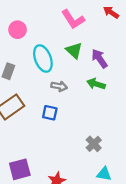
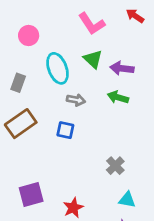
purple arrow: (99, 59) -> (122, 68), turned -48

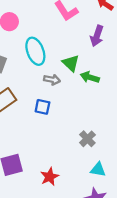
green triangle: (93, 59) -> (71, 63), moved
purple arrow: (122, 68) -> (97, 36), moved, turned -78

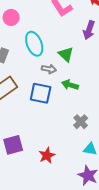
green arrow: (90, 77) -> (70, 85), moved
blue square: (42, 107) -> (41, 93), size x1.5

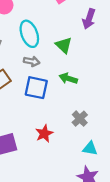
gray arrow: (49, 69) -> (32, 61), moved
red star: (47, 155) -> (44, 134), moved

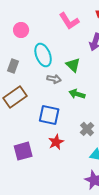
gray arrow: (32, 61) -> (54, 79), moved
blue square: (36, 88) -> (49, 115), moved

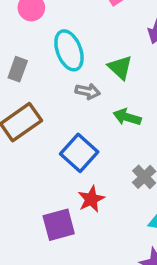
blue square: (49, 115) -> (79, 153), turned 30
purple square: (23, 151) -> (59, 225), moved

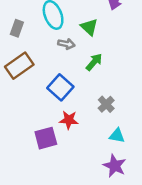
green arrow: (127, 117) -> (94, 62), turned 114
red star: (91, 199) -> (69, 120), turned 30

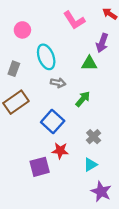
green triangle: (89, 27) -> (89, 63), moved, turned -42
cyan triangle: (117, 136) -> (90, 165), moved, turned -40

